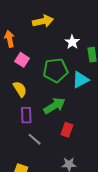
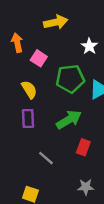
pink square: (22, 60) -> (39, 58), moved
yellow semicircle: (20, 89) -> (29, 90), moved
purple rectangle: (26, 115) -> (28, 118), moved

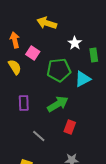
yellow arrow: (56, 22) -> (47, 23), turned -150
yellow semicircle: (29, 90) -> (15, 67), moved

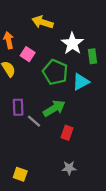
white star: (75, 43) -> (72, 43), size x1.5
green pentagon: (59, 70) -> (55, 72), turned 30
gray line: (39, 136) -> (34, 121), moved

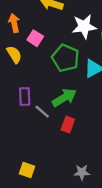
white star: (72, 43) -> (84, 27), turned 30
red rectangle: (67, 133) -> (68, 124), moved
gray star: (69, 168) -> (82, 172), moved

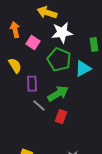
white star: (84, 27) -> (62, 33), moved
yellow semicircle: (14, 55) -> (15, 66), moved
purple rectangle: (25, 96) -> (32, 84), moved

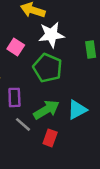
cyan triangle: (83, 69) -> (77, 110), moved

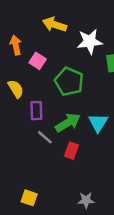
white star: (51, 35) -> (90, 42), moved
cyan triangle: (77, 110) -> (98, 123), turned -30

